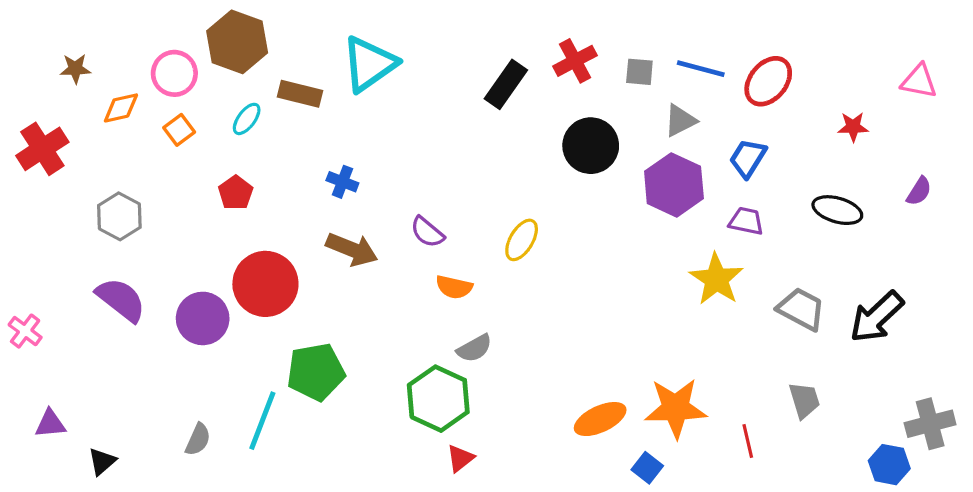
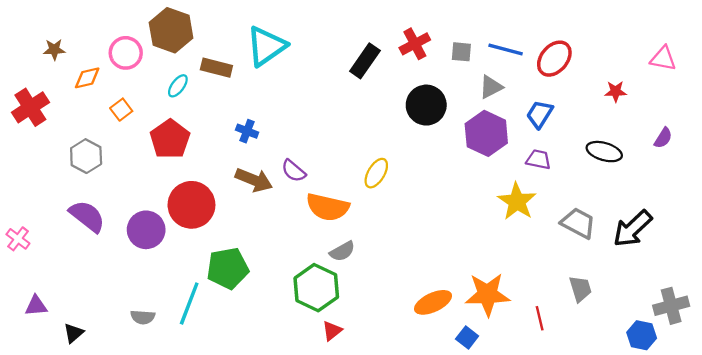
orange square: (179, 130) -> (121, 110), moved
red pentagon: (236, 193) -> (170, 139), size x1.6
purple semicircle: (427, 232) -> (294, 171), moved
orange semicircle: (454, 287) -> (328, 207), size x1.6
gray semicircle: (198, 439) -> (143, 317), turned 70

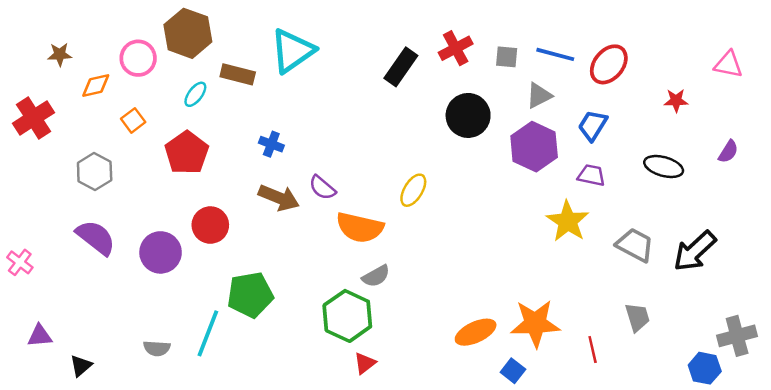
red circle: (191, 205) -> (210, 225), size x0.7

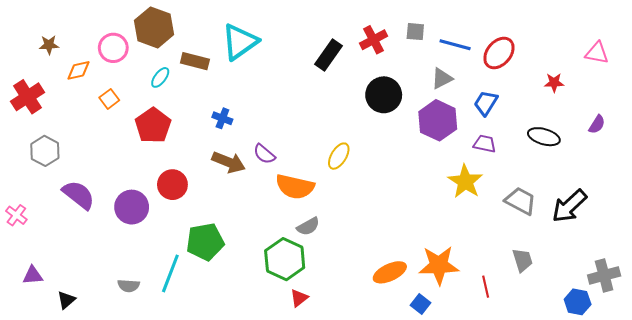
gray square: (507, 57) -> (415, 32), moved
gray hexagon: (95, 171) -> (45, 151), moved

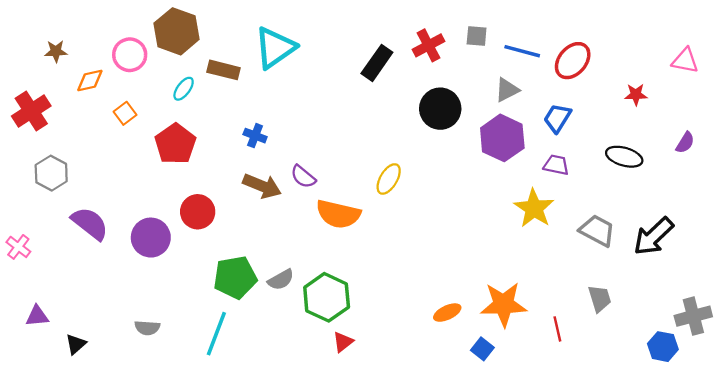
gray semicircle: (308, 226) -> (281, 280), moved
orange ellipse: (390, 272) -> (447, 313), size x0.7
cyan line: (170, 273) -> (216, 334), moved

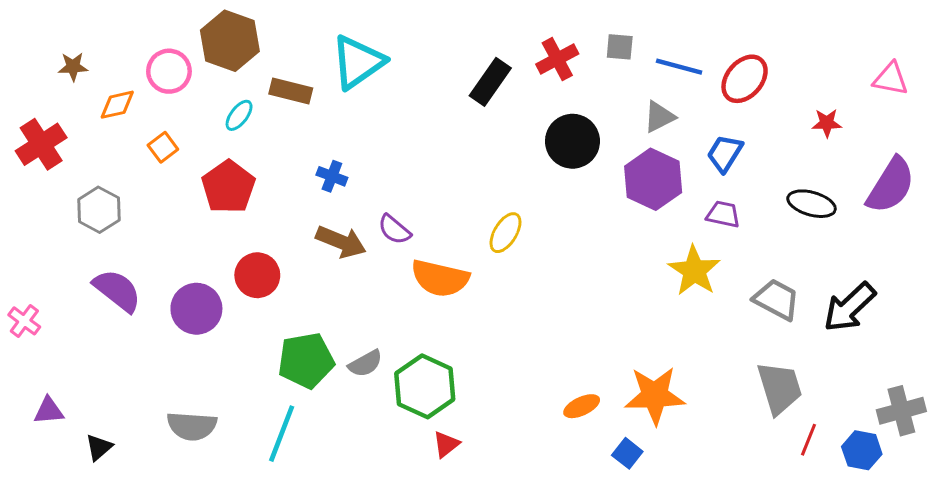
purple semicircle: (685, 143) -> (891, 185), size x2.0
gray hexagon: (51, 173) -> (99, 210), moved
gray trapezoid: (600, 298) -> (780, 388), size x1.5
gray semicircle: (147, 328) -> (192, 426), size x1.5
red line: (557, 329) -> (808, 440), moved, turned 35

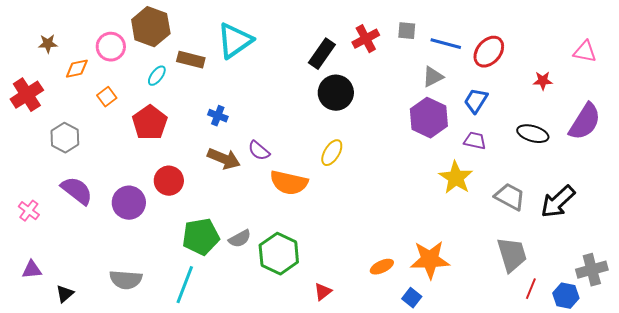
black circle: (572, 141) -> (336, 93), moved
pink cross: (24, 321) -> (29, 211), moved
red triangle: (446, 444) -> (323, 292), moved

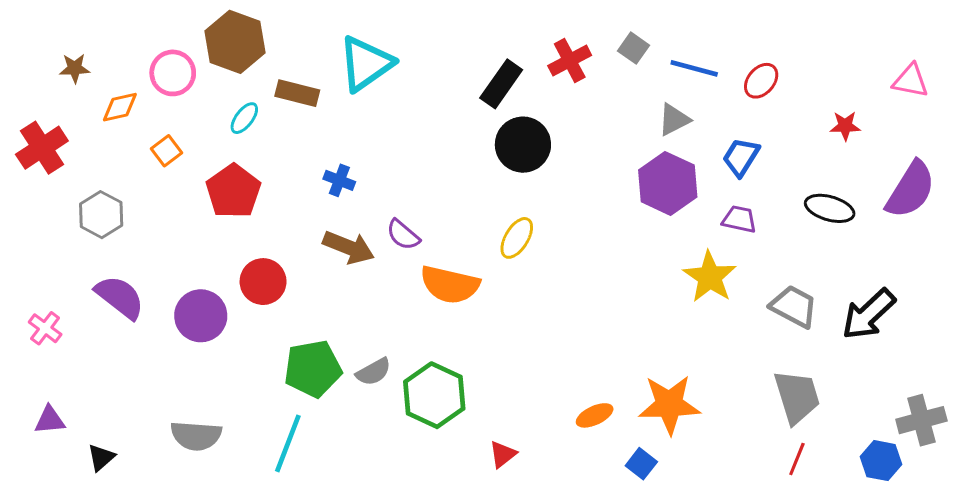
gray square: (407, 31) -> (633, 48), turned 30
red ellipse: (489, 52) -> (761, 81), size x0.7
red line: (531, 289) -> (797, 459), moved

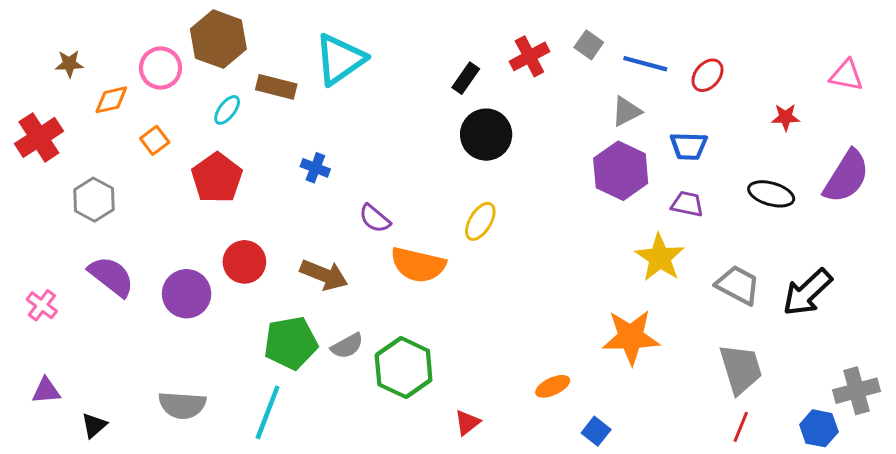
black rectangle: (501, 84) -> (466, 78), size x0.7
blue trapezoid: (741, 157) -> (689, 146), turned -120
brown arrow: (349, 247) -> (324, 275), moved
orange star: (669, 405) -> (631, 337), moved

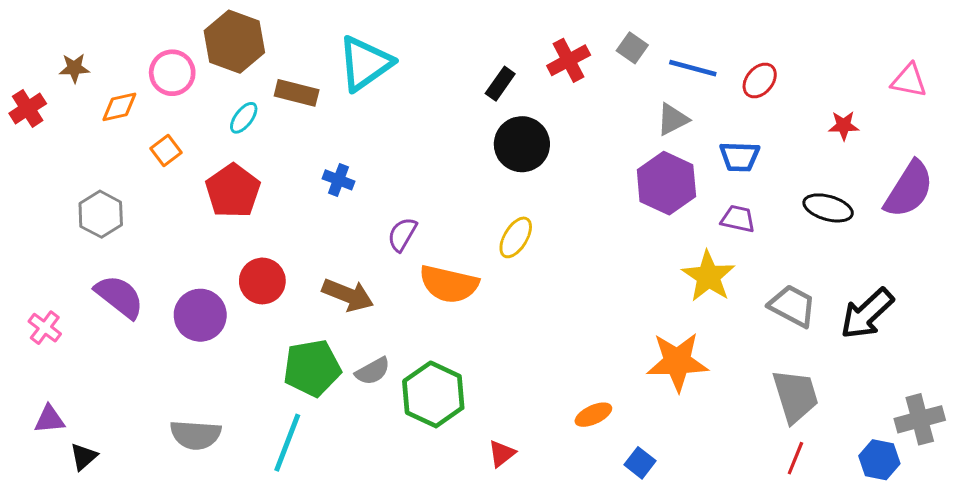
red cross: (39, 137) -> (28, 108), moved, size x0.7
purple semicircle: (375, 218) -> (402, 234), turned 80
black triangle: (94, 425) -> (84, 457), moved

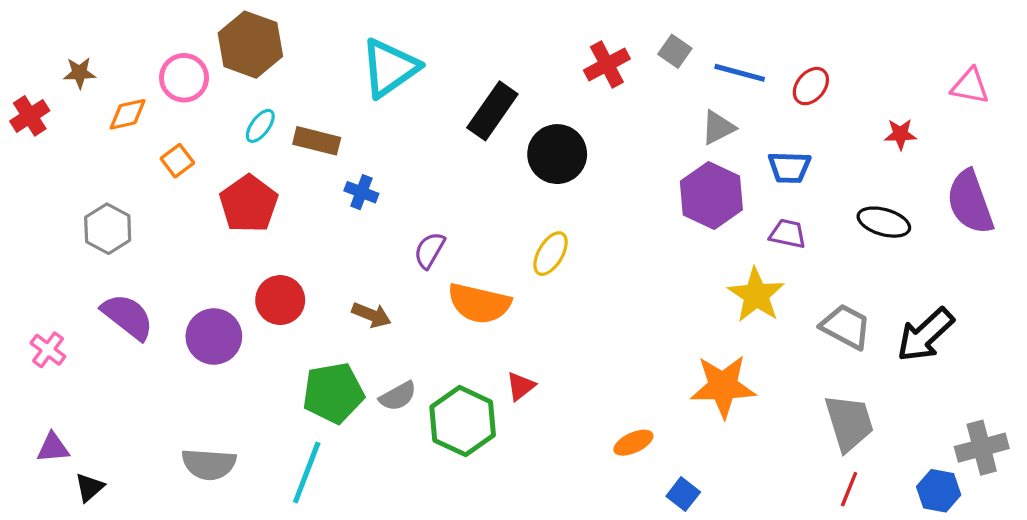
black rectangle: (500, 84) -> (492, 111), moved, size x1.6
brown rectangle: (297, 93) -> (317, 141), moved
purple semicircle: (909, 189) -> (970, 202), turned 128
brown arrow: (348, 295) -> (371, 315), size x0.7
red triangle: (502, 454) -> (521, 386), moved

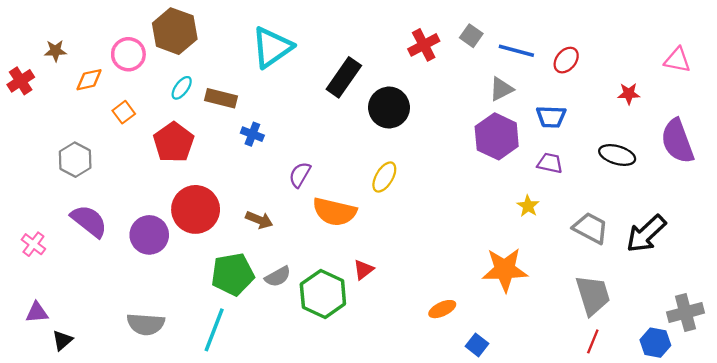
yellow star: (756, 295) -> (528, 206), size x0.6
red circle: (280, 300) -> (196, 209), size x1.4

